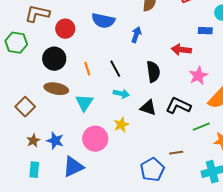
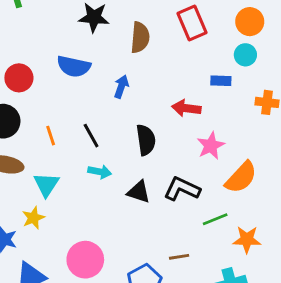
yellow star: (121, 125) -> (33, 218), moved
pink circle: (95, 139) -> (85, 260), moved

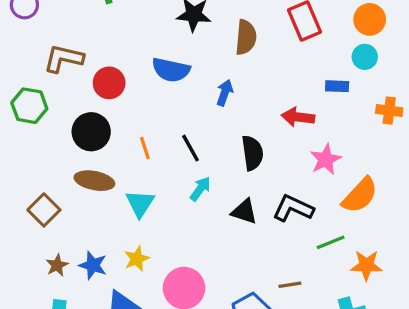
cyan arrow: (100, 172) -> (200, 189), turned -65
yellow star: (33, 218) -> (137, 259), moved

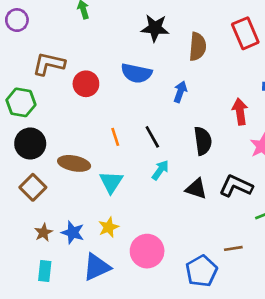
red arrow: (298, 117) -> (240, 112), turned 75
black circle: (91, 132) -> (30, 144), moved

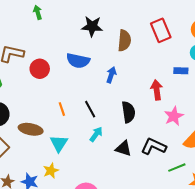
yellow star: (109, 227) -> (51, 171), moved

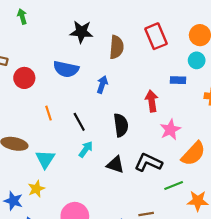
orange line: (62, 109) -> (48, 113), moved

